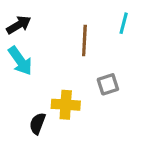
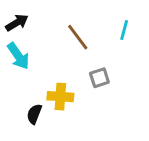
cyan line: (124, 23) -> (124, 30), moved
brown line: (84, 40) -> (78, 37), turned -40

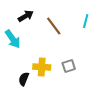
black arrow: (17, 23) -> (26, 16), moved
gray square: (99, 78) -> (69, 66), moved

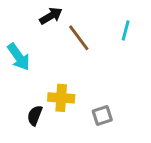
black arrow: (26, 16) -> (51, 16), moved
gray square: (69, 66) -> (102, 115), moved

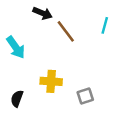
black arrow: (51, 16) -> (43, 13), turned 54
black semicircle: (35, 115) -> (17, 99), moved

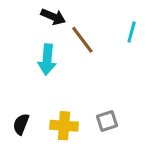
cyan arrow: (16, 47) -> (47, 60), moved, turned 40
yellow cross: (51, 81) -> (64, 126), moved

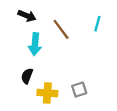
black arrow: (53, 17) -> (27, 16), moved
black semicircle: (21, 124) -> (27, 76), moved

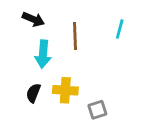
brown line: (61, 29) -> (75, 36), turned 35
yellow cross: (47, 93) -> (65, 90), moved

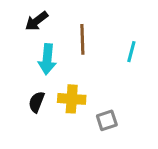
black arrow: (33, 19) -> (37, 21), turned 120
cyan line: (120, 29) -> (131, 52), moved

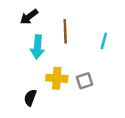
black semicircle: (37, 102) -> (30, 98), moved
gray square: (107, 120) -> (84, 81), moved

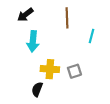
brown line: (65, 31) -> (67, 18), moved
black semicircle: (30, 98) -> (37, 89), moved

